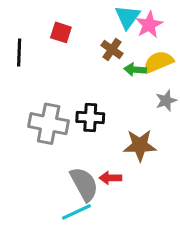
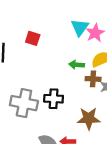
brown cross: (112, 49) -> (93, 79), moved, turned -32
green arrow: (135, 70) -> (77, 65), moved

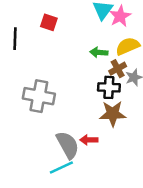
brown cross: (93, 79) -> (118, 69), turned -32
black cross: (54, 99) -> (109, 87), moved

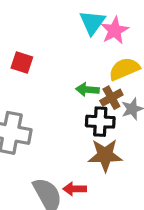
red square: (49, 22) -> (22, 62), moved
green arrow: (99, 52) -> (87, 90), moved

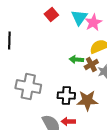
red square: (22, 62) -> (51, 14), moved, turned 32
black cross: (100, 122) -> (66, 95), moved

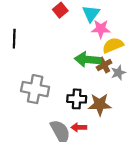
pink star: (93, 22) -> (101, 29), moved, turned 30
green arrow: (76, 59) -> (88, 59), size x1.6

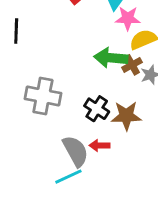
black cross: (77, 99) -> (97, 109), turned 30

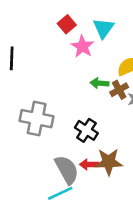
pink star: (128, 18) -> (82, 47), moved, turned 30
green arrow: (111, 58) -> (100, 83), size x0.6
brown star: (126, 116) -> (109, 162), moved

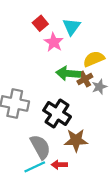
green arrow: (100, 83) -> (68, 73), size x1.5
black cross: (86, 130) -> (57, 113), size x1.4
red arrow: (89, 164) -> (59, 165), moved

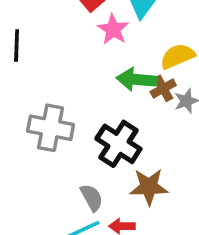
gray semicircle: (40, 147) -> (92, 198), size x0.7

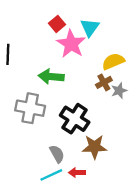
pink star: (113, 29) -> (71, 44), size x1.4
green arrow: (136, 79) -> (51, 77), moved

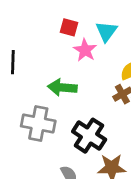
red square: (57, 24) -> (69, 27), turned -35
pink star: (71, 44) -> (85, 50), size x0.7

